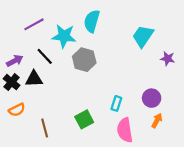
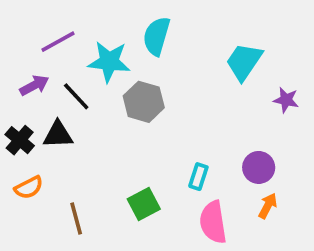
purple arrow: (15, 61) -> (34, 85), moved

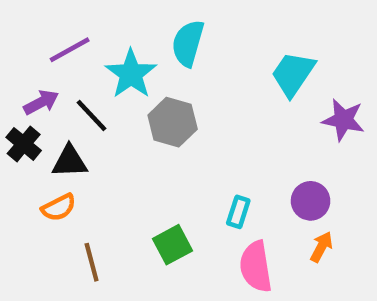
cyan star: (109, 62) -> (131, 74), turned 30
purple star: (286, 100) -> (343, 120), size x1.4
black cross: (20, 140) -> (24, 144), moved
orange semicircle: (29, 188) -> (59, 207), moved

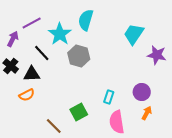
purple arrow: (41, 102) -> (13, 39), moved, turned -35
brown line: (92, 262) -> (54, 126), moved, turned -30

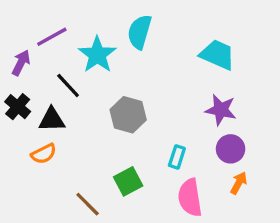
cyan trapezoid: (134, 34) -> (218, 55), turned 80
purple star: (157, 55) -> (221, 110), moved
gray hexagon: (79, 56) -> (128, 115), moved

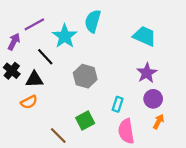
purple star: (221, 110) -> (147, 73), turned 30

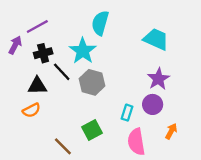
cyan star: (65, 36) -> (83, 51), moved
black line: (45, 57) -> (62, 72), moved
black cross: (12, 71) -> (43, 53), moved, turned 35
purple circle: (153, 99) -> (153, 104), moved

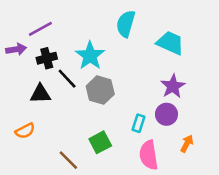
cyan semicircle: (100, 23) -> (126, 24), moved
purple arrow: (15, 45) -> (16, 49), turned 54
orange semicircle: (31, 110) -> (25, 131), moved

